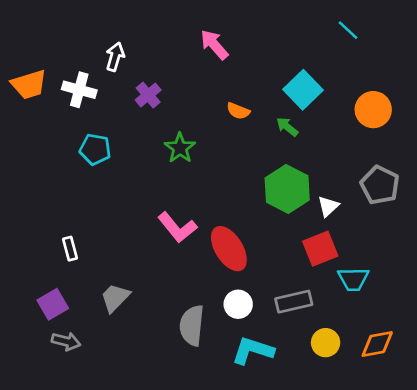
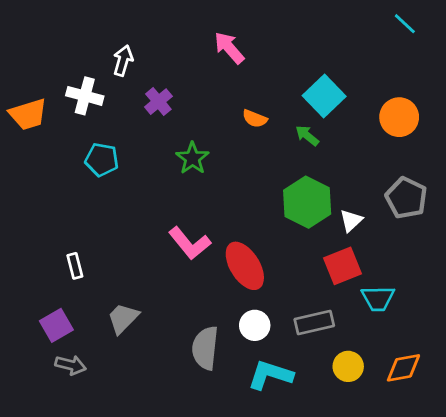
cyan line: (348, 30) -> (405, 24), moved
orange trapezoid: (29, 84) -> (28, 114), moved

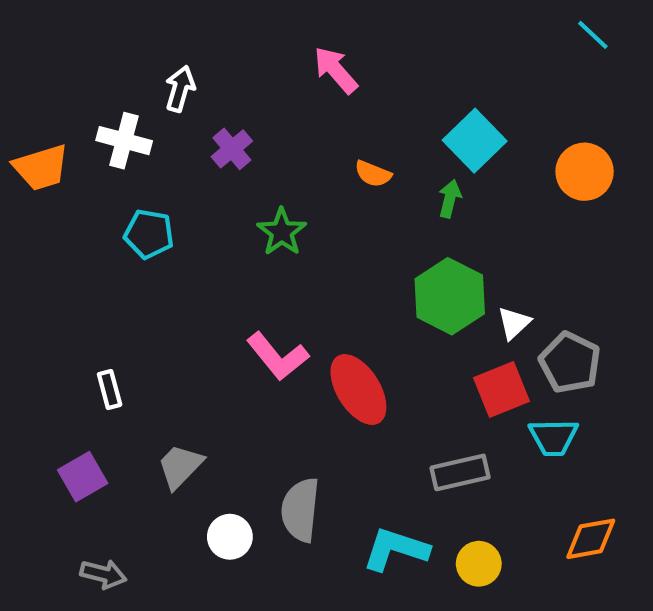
green arrow: (307, 136) -> (450, 199), turned 65
gray pentagon: (406, 198) -> (570, 363), moved
white circle: (255, 325) -> (230, 537), moved
gray arrow: (71, 365) -> (103, 574), moved
yellow circle: (348, 366) -> (479, 564), moved

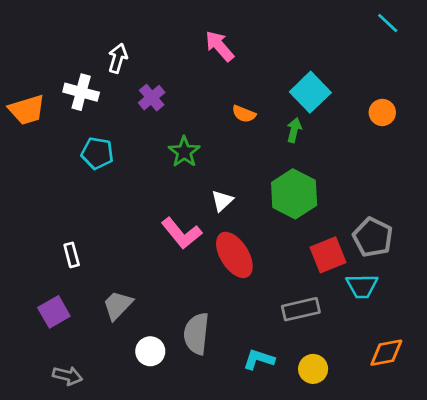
orange circle: (585, 172) -> (382, 112), size x0.7
white triangle: (514, 323) -> (222, 201), moved
cyan L-shape: (396, 549) -> (259, 359), size x0.7

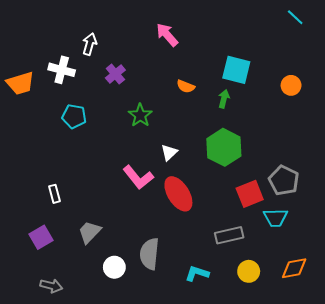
cyan square: (310, 92) -> (236, 70), turned -32
yellow circle: (313, 369) -> (249, 271), moved

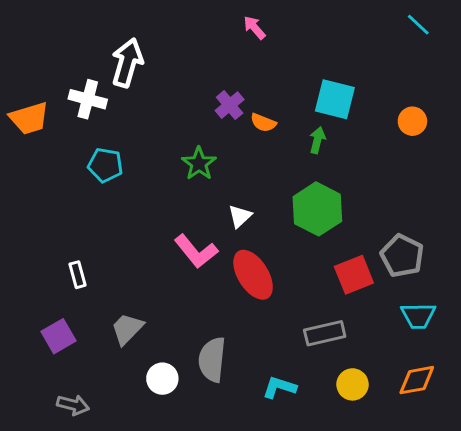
pink arrow: (167, 35) -> (254, 28), moved, size x0.7
white arrow: (90, 44) -> (127, 63), size x1.5
purple cross: (115, 74) -> (230, 105), moved
cyan trapezoid: (276, 218) -> (418, 316), moved

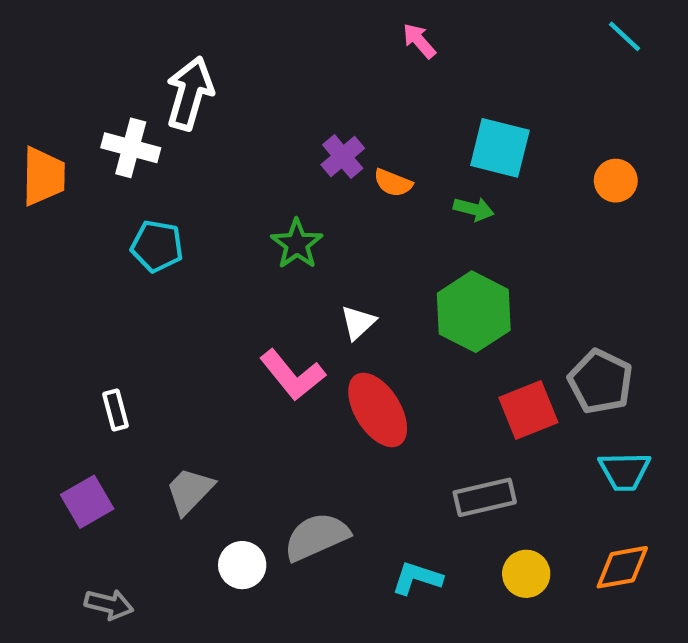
pink arrow: (254, 28) -> (419, 41), moved
orange trapezoid: (29, 118) -> (43, 176), turned -72
green arrow: (317, 140) -> (474, 209), turned 90
gray semicircle: (212, 360) -> (316, 537), turned 60

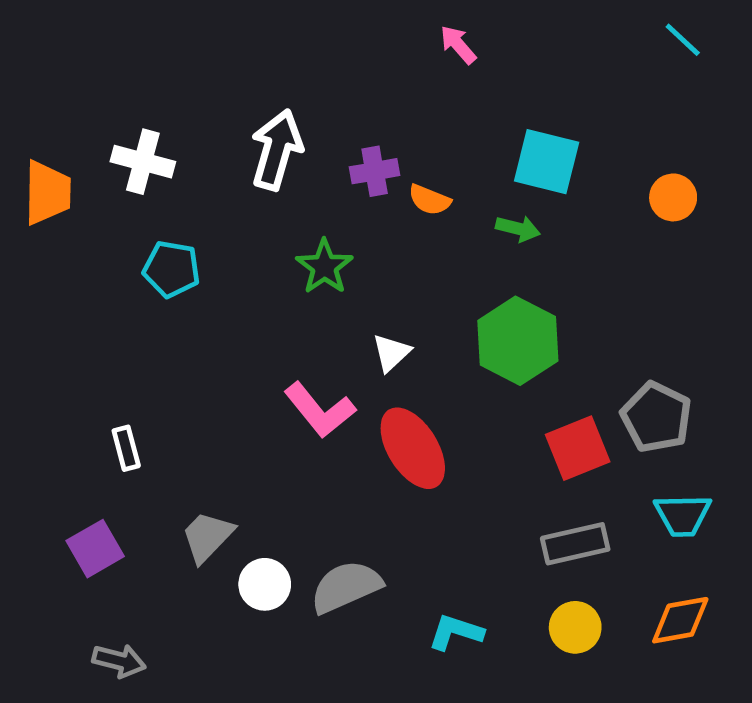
white arrow: (190, 93) -> (277, 150), moved
purple cross: (343, 157) -> (375, 171), turned 30
gray rectangle: (485, 497) -> (575, 544), moved
white circle: (242, 565) -> (265, 584), moved

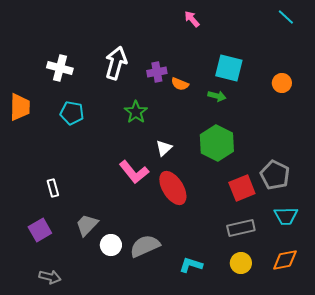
orange trapezoid: (47, 193) -> (20, 107), moved

